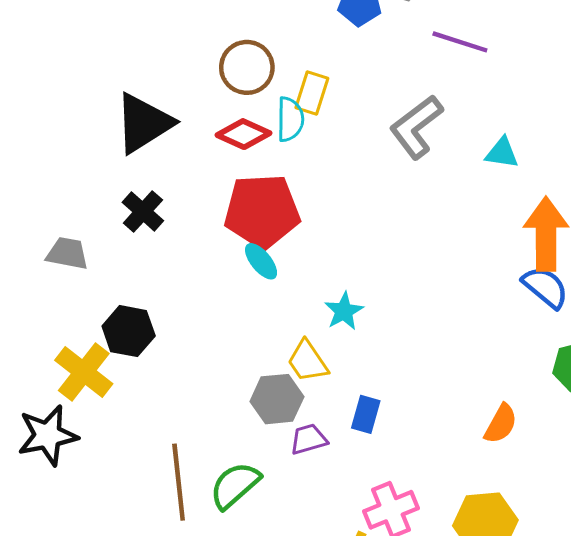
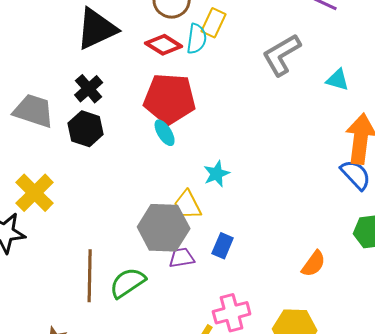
gray trapezoid: (67, 253) -> (34, 111), size x1.4
black hexagon: (129, 331) -> (86, 129), moved
gray hexagon: (277, 399) -> (164, 228), size x1.4

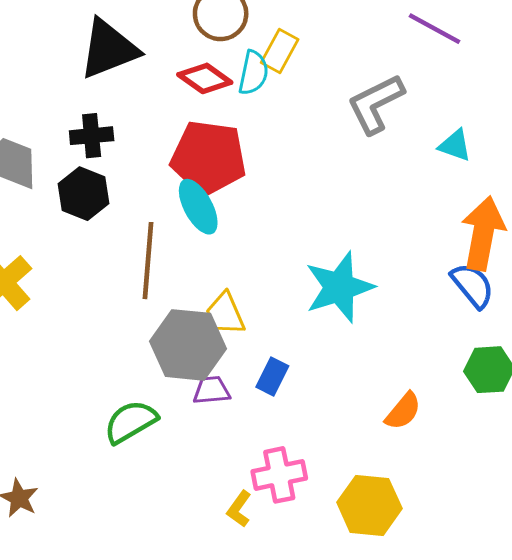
black cross: (89, 89) -> (92, 136), turned 32
cyan ellipse: (165, 133) -> (198, 207), size x1.4
cyan star: (217, 174) -> (339, 287), moved, size x1.8
brown line: (90, 276) -> (148, 261), moved

